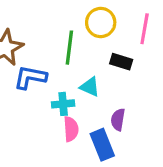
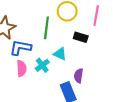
cyan cross: (63, 104) -> (42, 65), turned -32
pink semicircle: (71, 129) -> (22, 68), moved

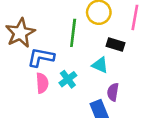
cyan triangle: (60, 54) -> (100, 65), moved

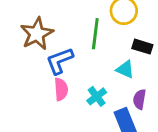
blue L-shape: (41, 57) -> (60, 61), turned -32
cyan cross: (68, 79) -> (97, 96), moved

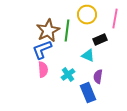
brown star: (37, 34) -> (48, 31), moved
black rectangle: (142, 47) -> (100, 40), turned -40

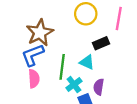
green line: (67, 31) -> (62, 67), moved
cyan cross: (68, 75) -> (74, 85), moved

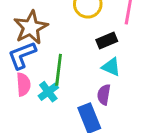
cyan triangle: (87, 62) -> (111, 67), moved
cyan cross: (74, 85) -> (48, 92), moved

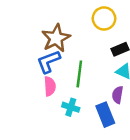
cyan cross: (48, 92) -> (71, 107), moved, turned -35

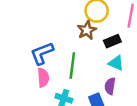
brown star: (56, 38) -> (87, 30), moved, size x0.7

